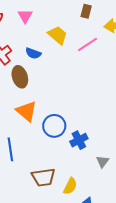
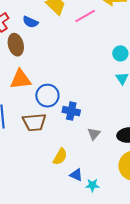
orange triangle: (27, 111) -> (21, 79), turned -50
blue cross: (79, 140) -> (71, 111), turned 36
brown trapezoid: (43, 177) -> (34, 122), moved

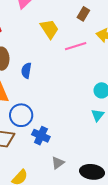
blue semicircle: (30, 22) -> (26, 71), moved, turned 63

